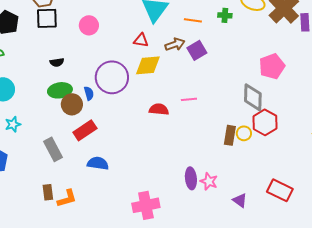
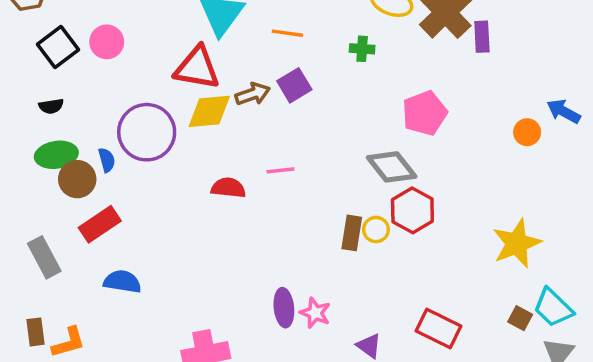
green cross: (225, 15) -> (362, 49), moved
black square: (47, 18) -> (58, 47), moved, turned -35
red triangle: (141, 40) -> (197, 68), size x1.8
brown arrow: (175, 44) -> (253, 94), moved
gray diamond: (253, 97) -> (392, 167), turned -40

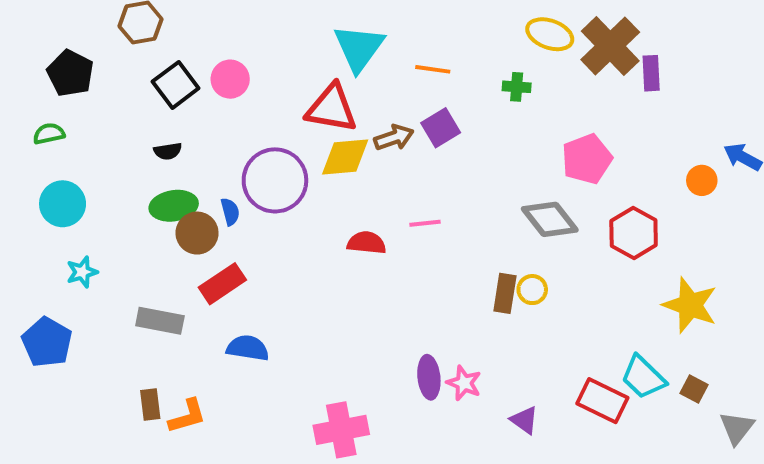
red hexagon: (412, 210) -> (634, 233), moved
yellow star: (517, 243) -> (690, 305), turned -30
gray rectangle: (44, 257) -> (160, 321), turned -51
cyan trapezoid: (553, 308) -> (643, 377), moved

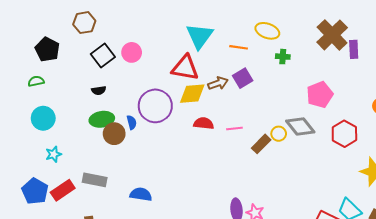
yellow ellipse: (550, 34) -> (267, 31), moved
red semicircle: (367, 243) -> (204, 123), moved
red rectangle: (222, 284) -> (63, 190), moved
yellow circle: (532, 290) -> (279, 134), moved
brown rectangle: (505, 293) -> (261, 144), moved, turned 36

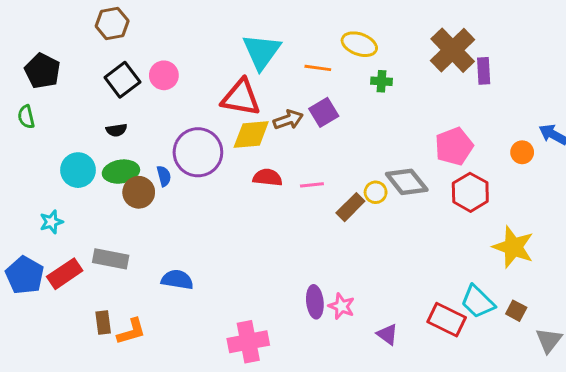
brown hexagon: (84, 23) -> (112, 23), moved
green semicircle: (36, 81) -> (26, 117), turned -91
pink pentagon: (320, 95) -> (454, 146), moved
cyan circle: (43, 118) -> (78, 170), moved

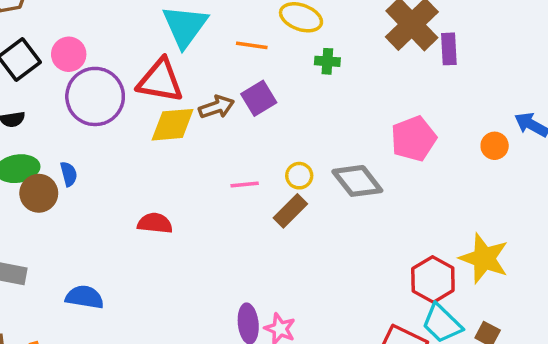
purple circle: (198, 152) -> (95, 96), moved
red semicircle: (268, 177) -> (155, 223), moved
yellow circle: (376, 192) -> (299, 176), moved
red hexagon: (470, 192) -> (433, 280), moved

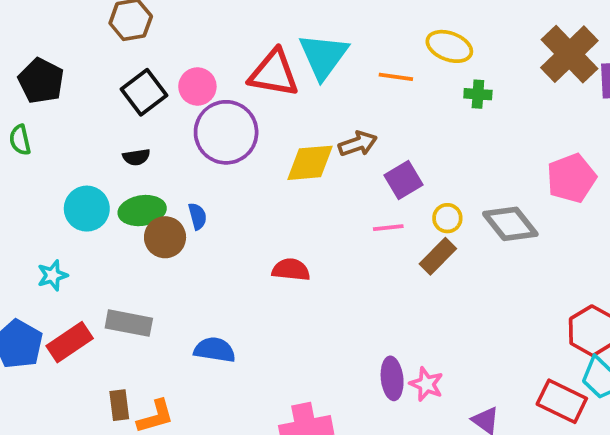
red triangle: (160, 81) -> (274, 73), moved
purple square: (259, 98) -> (404, 180), moved

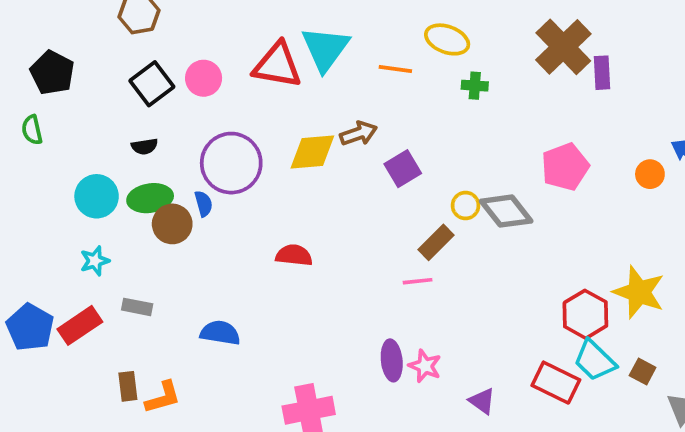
purple circle: (226, 132) -> (231, 163), moved
yellow circle: (447, 218) -> (466, 206), moved
pink line: (388, 228) -> (418, 281), moved
cyan star: (52, 275) -> (95, 261), moved
gray rectangle: (129, 323) -> (137, 307), size x0.7

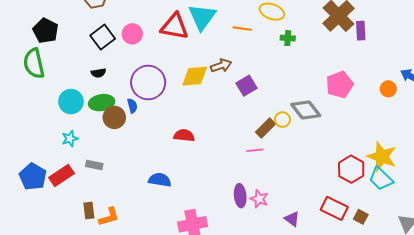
green semicircle: (32, 130) -> (34, 63), size x1.8
yellow circle: (466, 206) -> (282, 120), moved
blue semicircle: (220, 333) -> (160, 180), moved
cyan trapezoid: (595, 360) -> (381, 179), moved
brown square: (643, 372) -> (361, 217), moved

